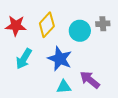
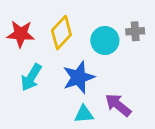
blue star: (60, 59) -> (79, 77), turned 30

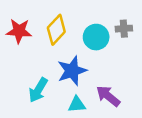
cyan arrow: (31, 77) -> (38, 90), moved

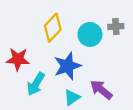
red star: (19, 31) -> (18, 59), moved
cyan triangle: (77, 104) -> (72, 98), turned -30

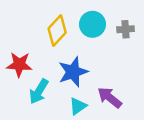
cyan circle: (90, 34) -> (92, 24), moved

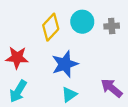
cyan arrow: (39, 91) -> (18, 91), moved
purple arrow: (110, 98) -> (112, 88), moved

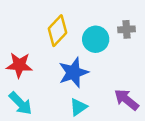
cyan circle: (82, 22) -> (96, 39), moved
cyan arrow: (18, 91) -> (20, 103), turned -75

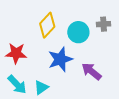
purple arrow: (126, 100) -> (91, 71), moved
cyan triangle: (78, 107) -> (41, 87), moved

